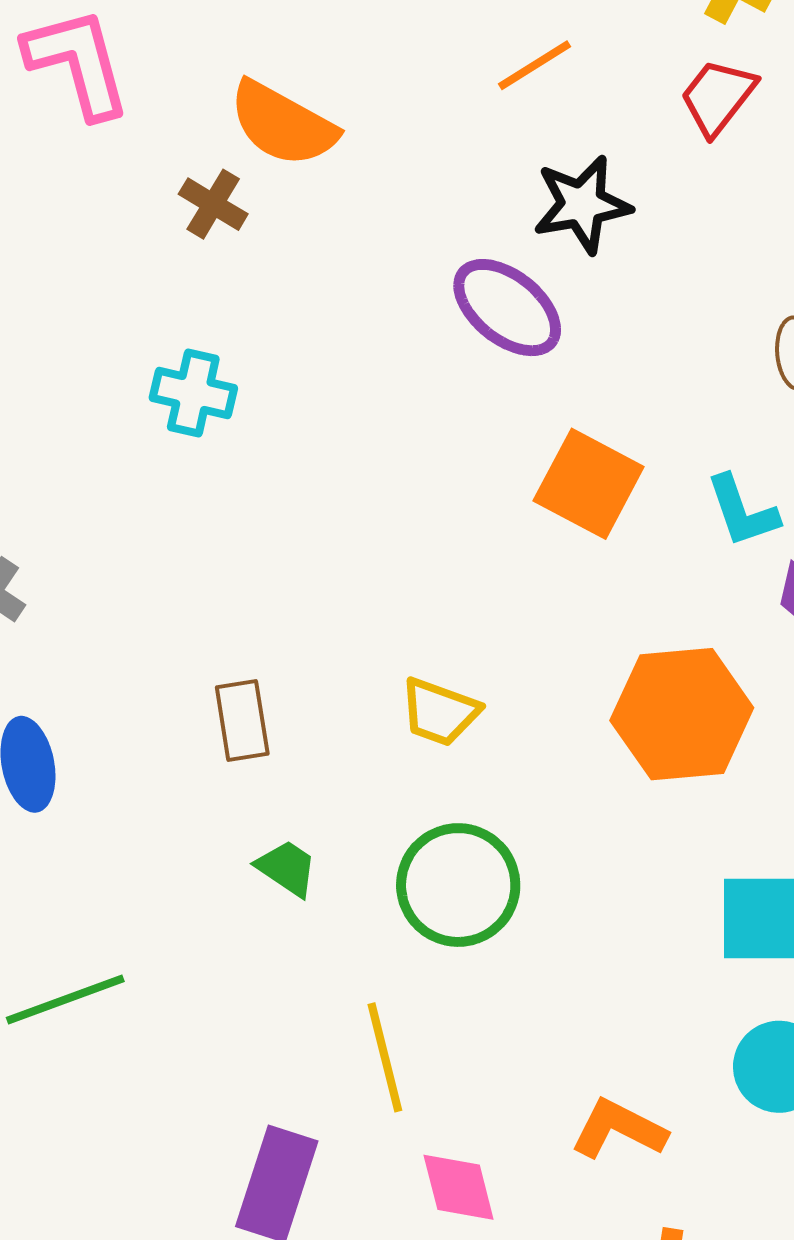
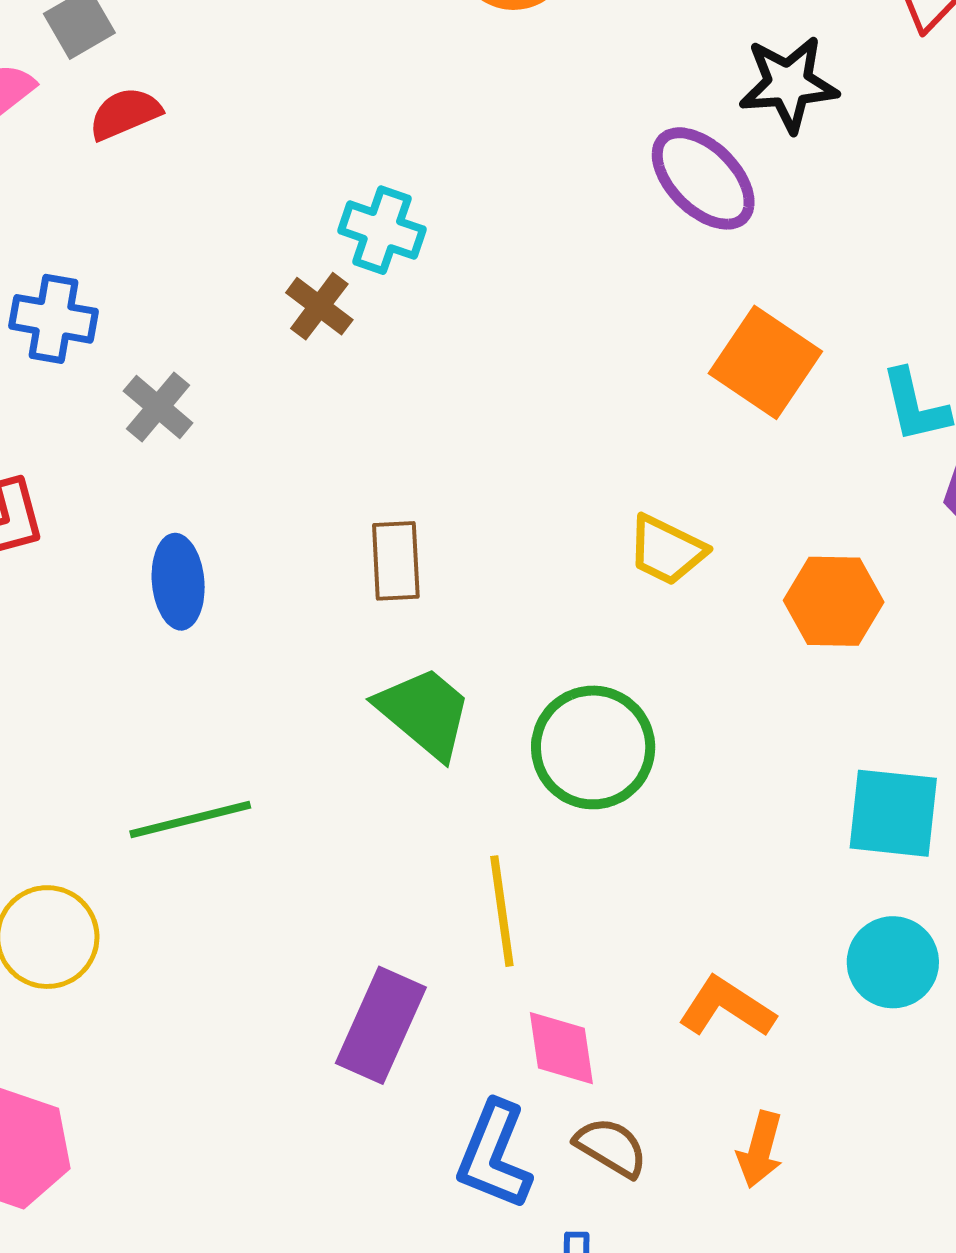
brown cross: (213, 204) -> (319, 306), moved
yellow trapezoid: (440, 712) -> (667, 550), moved
orange hexagon: (682, 714) -> (834, 601), size x0.7
green trapezoid: (287, 868) -> (424, 712), size x1.6

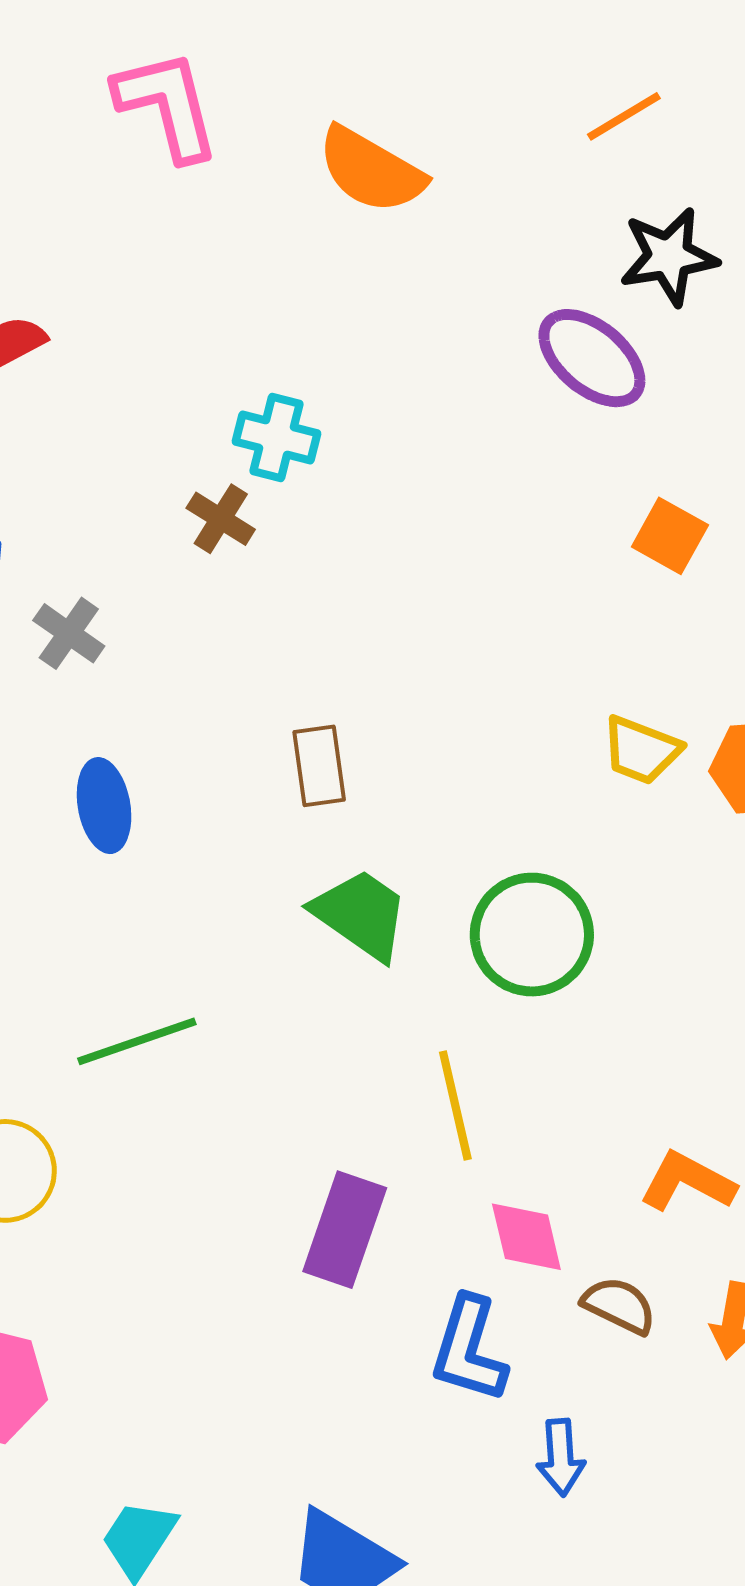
orange square: (765, 362) -> (670, 536), size x0.7
yellow trapezoid: (667, 550) -> (641, 750), moved
brown semicircle: (611, 1147) -> (619, 1305), moved

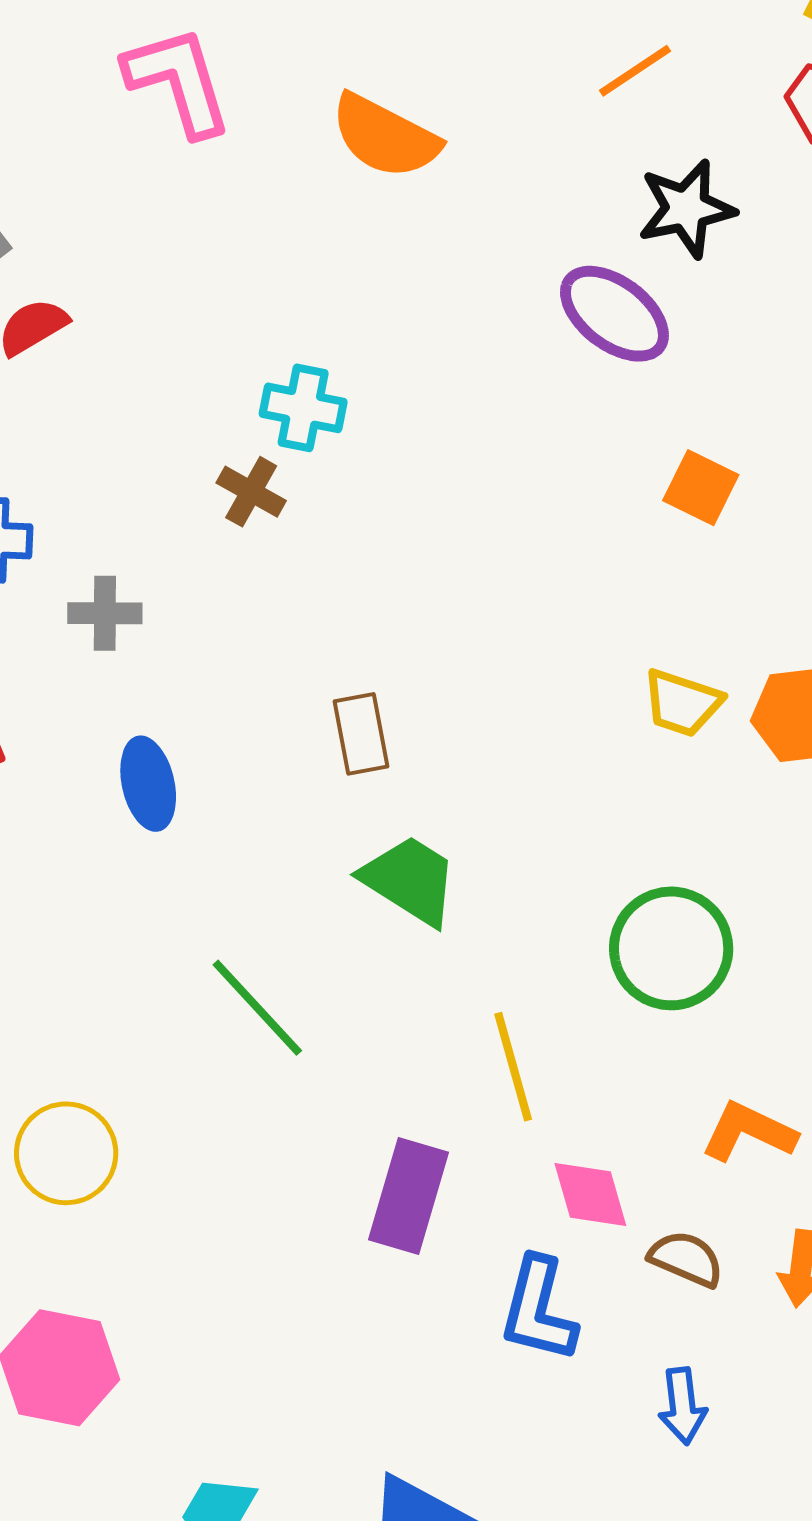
gray cross: (69, 633) -> (105, 613), turned -32
green circle: (532, 935) -> (671, 948), moved
green line: (137, 1041) -> (257, 1008), moved, turned 69
blue arrow: (561, 1457) -> (682, 1406), moved

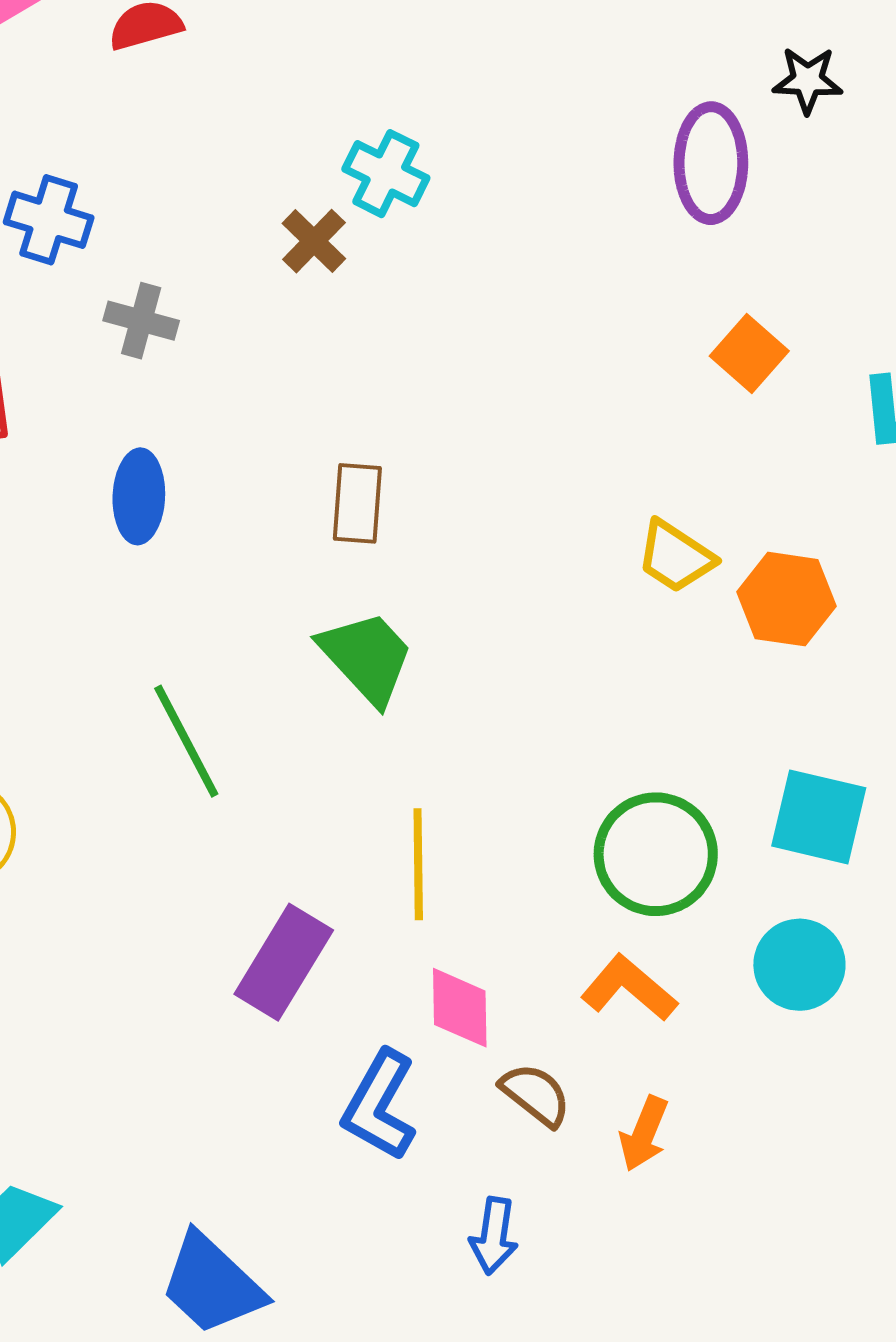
black star: (686, 209) -> (808, 80), size x0.7
purple ellipse: (614, 314) -> (711, 163), turned 38
green circle: (671, 948) -> (656, 854), moved

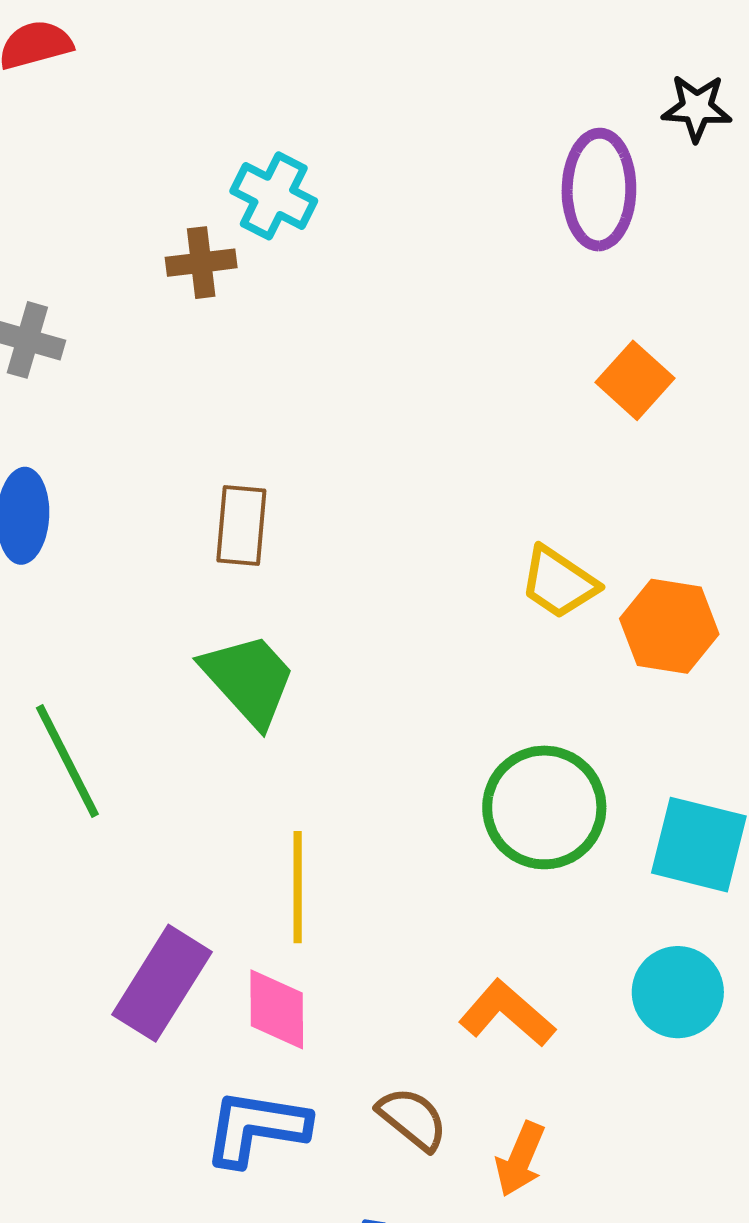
brown cross: (314, 241) -> (201, 263), turned 38
green circle: (656, 854) -> (544, 807), moved
pink diamond: (460, 1008) -> (277, 1009), moved
blue L-shape: (379, 1105) -> (256, 1128), turned 69

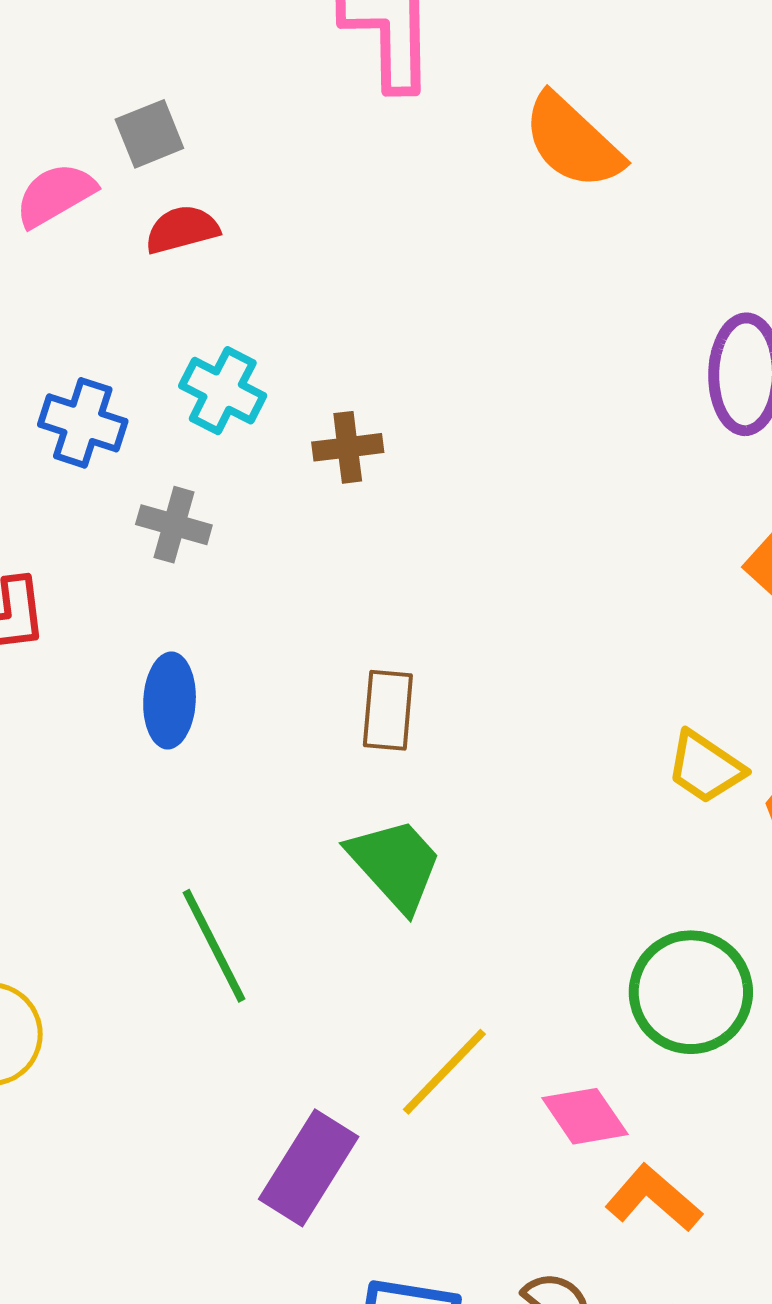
cyan cross: (274, 196) -> (223, 391), moved
yellow line: (298, 887) -> (444, 1072), turned 44
pink diamond: (277, 1009) -> (585, 1116), moved, turned -34

